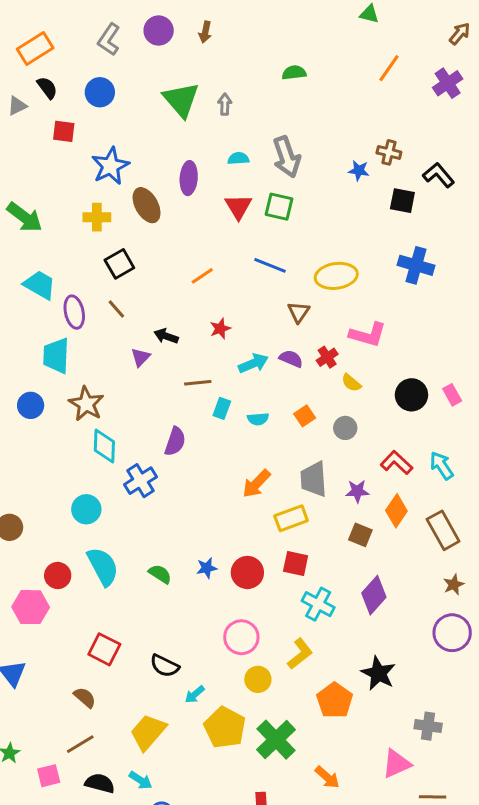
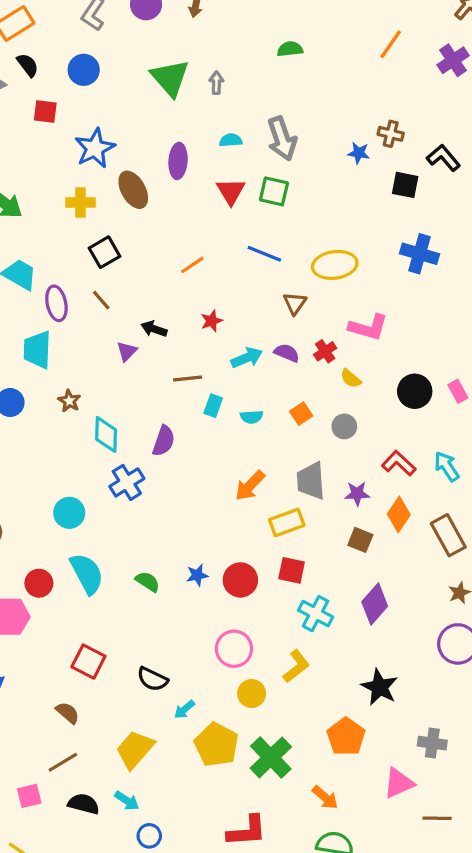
brown star: (86, 404) -> (69, 401), size x0.6
cyan diamond: (104, 446) -> (106, 434), moved
orange pentagon: (335, 700) -> (346, 737), moved

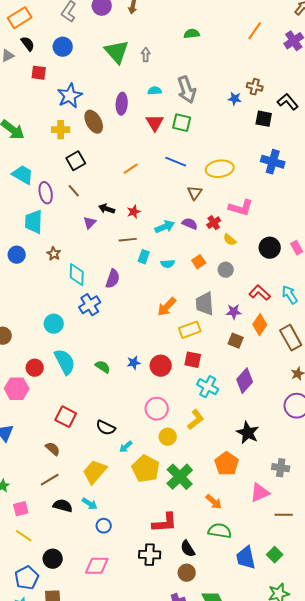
red star: (212, 321) -> (134, 212), moved
pink square: (29, 796) -> (21, 509), moved

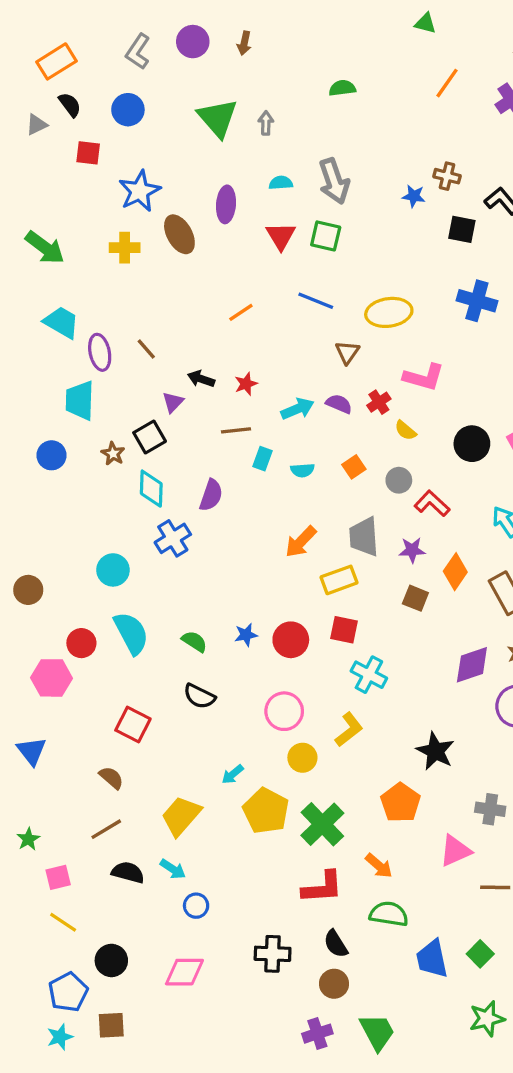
black square: (76, 161) -> (150, 437), moved
red L-shape: (260, 293) -> (432, 503), moved
purple diamond: (245, 381) -> (472, 665), moved, turned 30
black semicircle: (106, 428) -> (199, 696), moved
red L-shape: (165, 523) -> (322, 887), moved

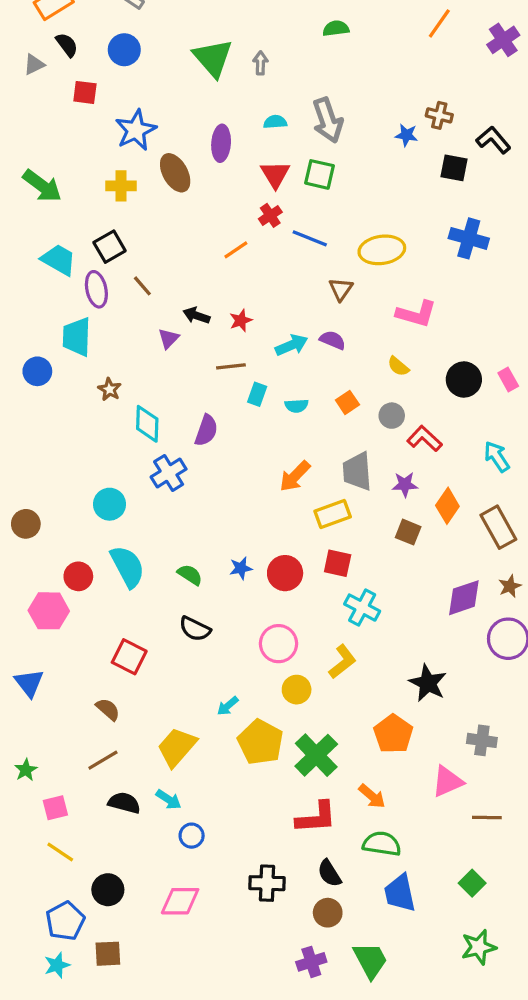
red cross: (379, 402) -> (270, 215), moved
black square: (150, 437) -> (110, 247), moved
blue circle: (52, 455) -> (37, 371), moved
blue trapezoid: (432, 959) -> (400, 893), moved

